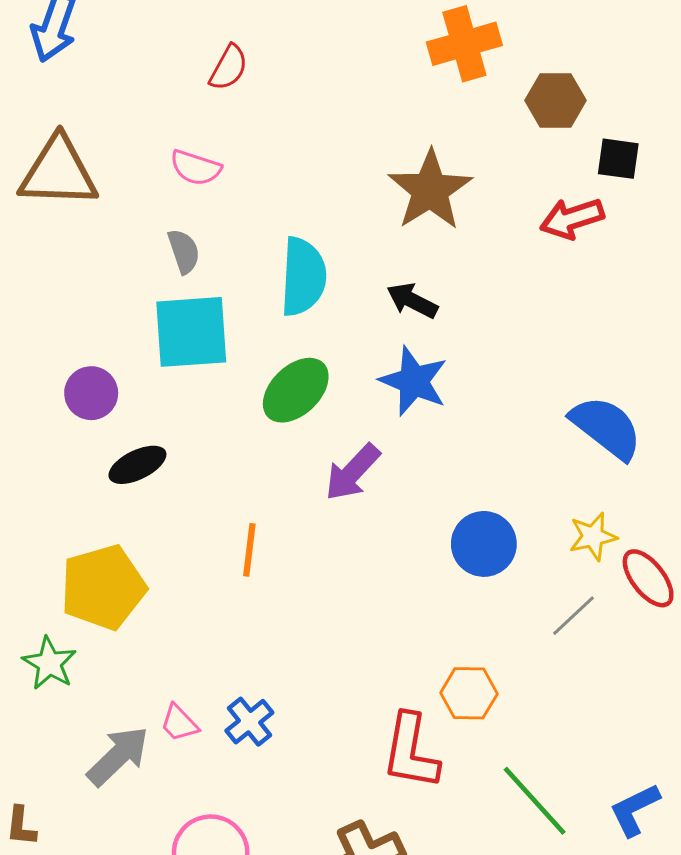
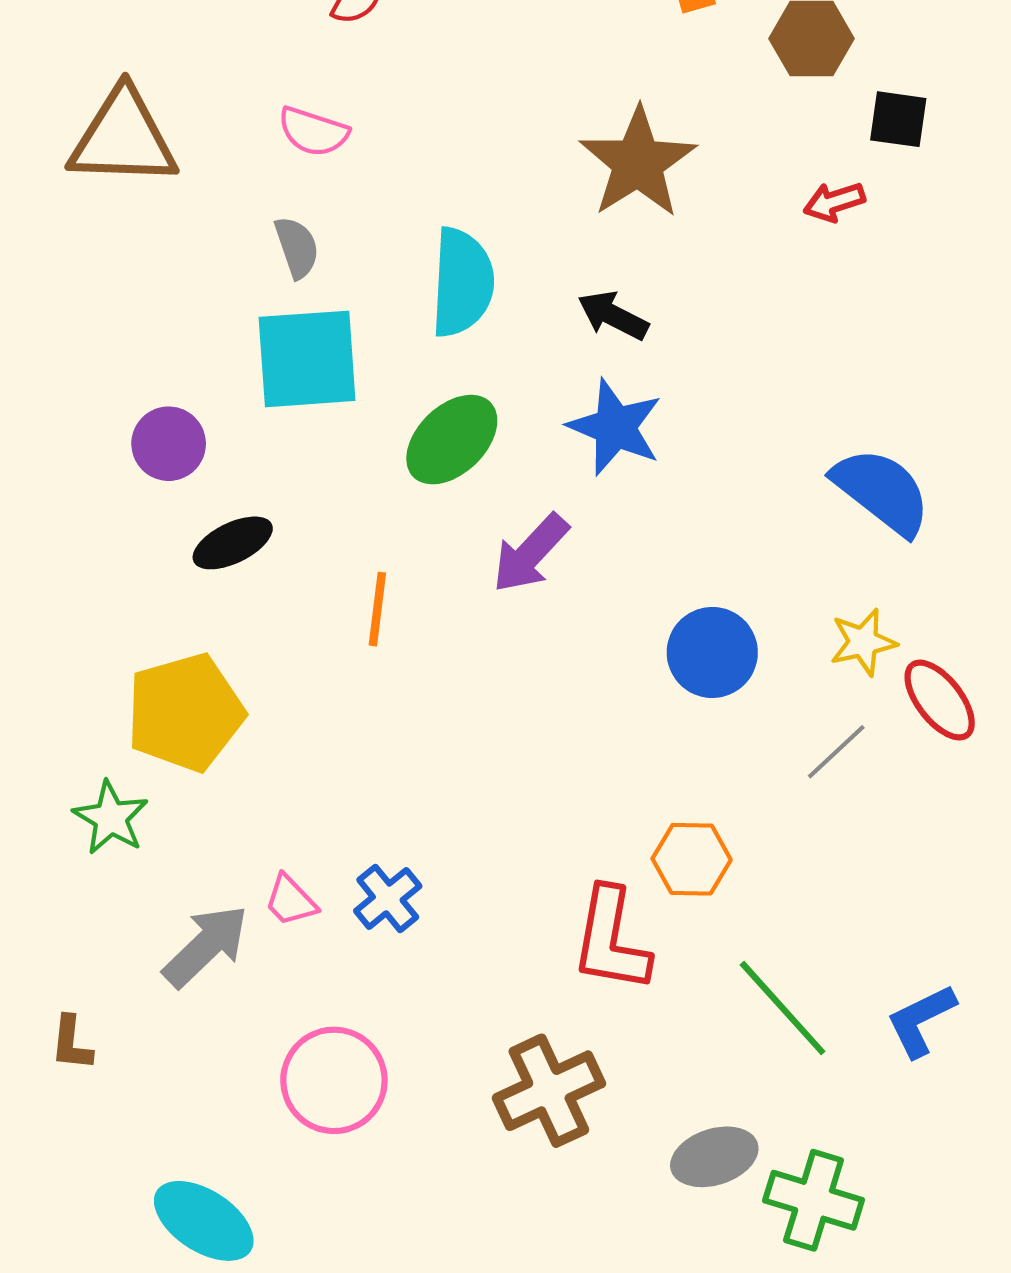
red arrow: (572, 218) -> (834, 202), size x0.7
orange line: (249, 550) -> (377, 609), moved

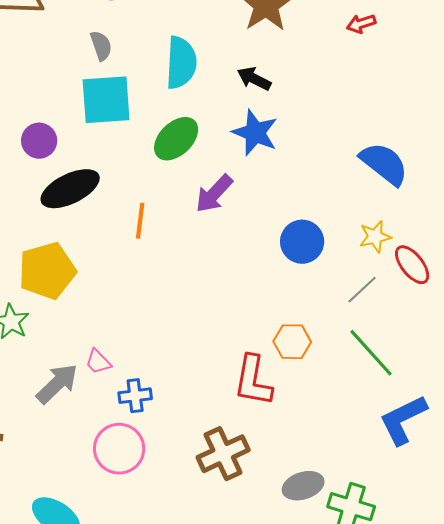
black ellipse: (233, 543) -> (70, 189), size x1.5
blue cross: (388, 898) -> (135, 396), moved, turned 32
green line: (783, 1008) -> (371, 353), moved
blue L-shape: (921, 1020) -> (403, 420), size x1.4

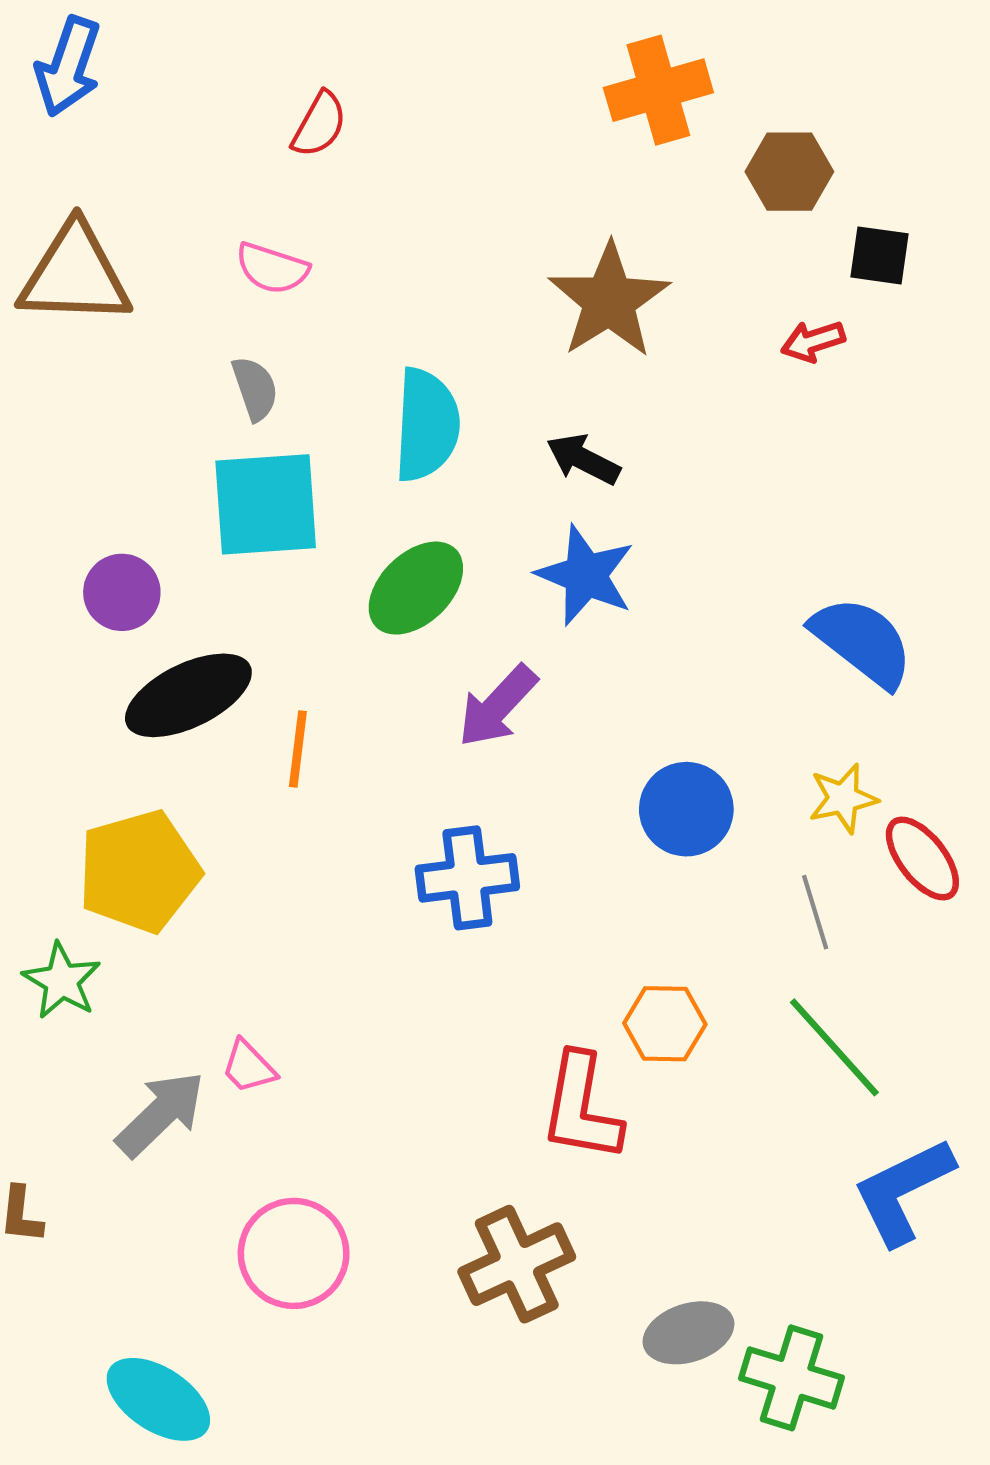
orange line: (140, 221) -> (298, 749), moved
gray line: (362, 290) -> (815, 912), turned -64
blue cross: (135, 396) -> (467, 878), moved, size x1.4

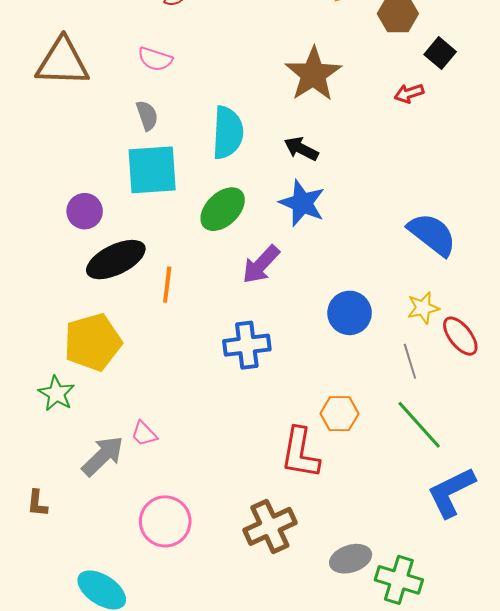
black square: (880, 255) -> (440, 53), turned 32

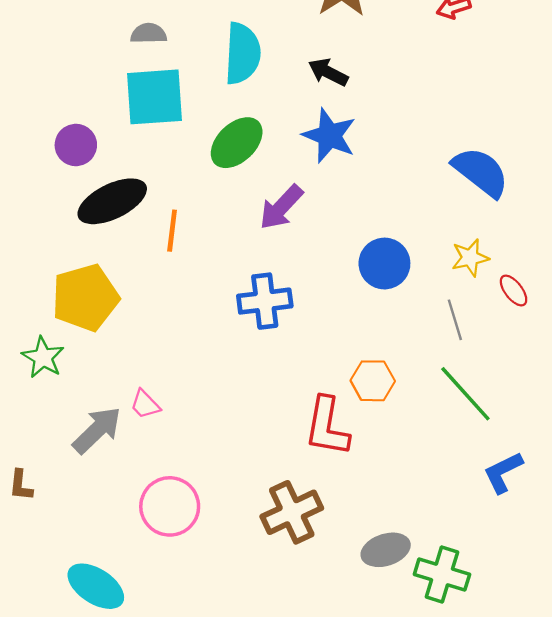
gray semicircle: (147, 115) -> (149, 34), turned -72
red ellipse: (460, 336) -> (514, 291), size x0.7
blue L-shape: (451, 492) -> (503, 472), size x0.7

